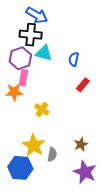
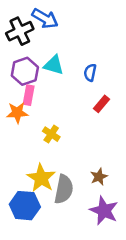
black cross: (31, 35) -> (20, 31), moved, turned -30
gray semicircle: (52, 155) -> (64, 189), size x1.6

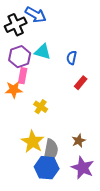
blue hexagon: (25, 206) -> (47, 168), moved

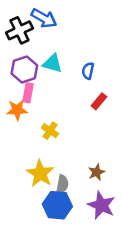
gray semicircle: (51, 151) -> (62, 184), size x0.7

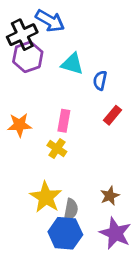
cyan triangle: (52, 63) -> (72, 64), moved
purple hexagon: (24, 70) -> (28, 57), moved
pink rectangle: (28, 93) -> (64, 121), moved

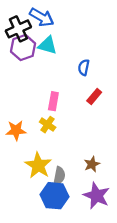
cyan triangle: (72, 64) -> (48, 45), moved
orange star: (19, 125) -> (16, 130), moved

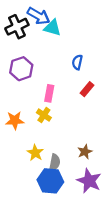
cyan triangle: (48, 45) -> (53, 28), moved
purple hexagon: (23, 48) -> (21, 69), moved
yellow star: (38, 165) -> (35, 153), size x0.7

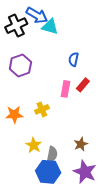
pink rectangle: (49, 93) -> (65, 89), moved
yellow cross: (44, 115) -> (42, 109), turned 32

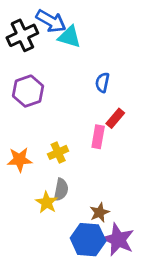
pink rectangle: (65, 89) -> (98, 137), moved
brown star: (81, 144) -> (100, 212), moved
gray semicircle: (52, 154) -> (61, 190), moved
blue hexagon: (48, 172) -> (88, 240), moved

